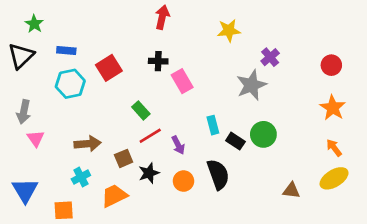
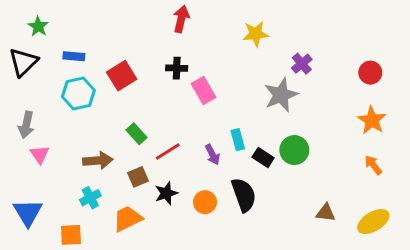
green rectangle: (141, 110) -> (136, 134), moved
purple arrow: (178, 145) -> (212, 155), moved
yellow ellipse: (334, 178) -> (373, 222), moved

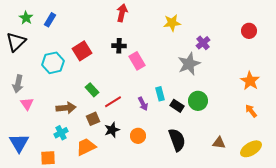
blue rectangle: (74, 56) -> (50, 20), moved, turned -64
red circle: (370, 73) -> (249, 31), moved
black semicircle: (244, 195) -> (177, 140), moved

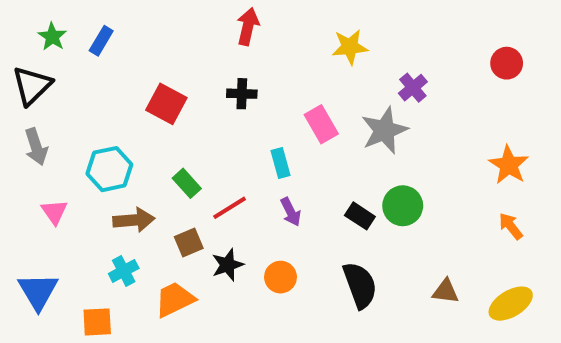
red square: (82, 51) -> (166, 104), turned -30
pink rectangle: (137, 61) -> (321, 124), moved
cyan hexagon: (53, 63) -> (109, 169), moved
gray arrow: (18, 84) -> (36, 147), moved, turned -30
cyan rectangle: (160, 94) -> (280, 163), moved

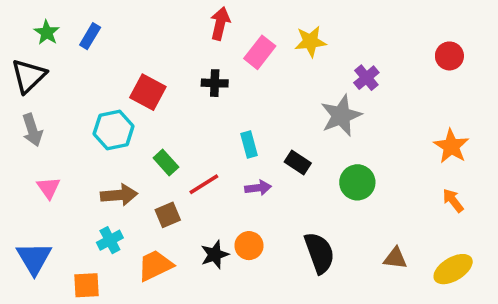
pink rectangle: (321, 124) -> (260, 52), moved, turned 68
cyan hexagon: (109, 169) -> (114, 130), moved
purple arrow: (291, 212) -> (258, 188), turned -70
black rectangle: (360, 216) -> (298, 163), moved
black star: (228, 265) -> (215, 255), moved

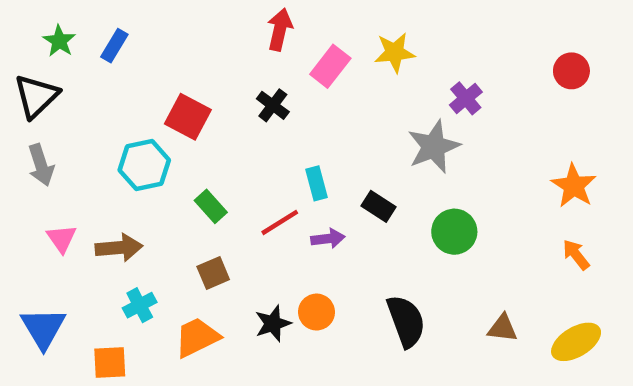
black cross: (215, 83) -> (273, 105), turned 35
red line: (204, 184) -> (280, 222), moved
brown arrow: (119, 195) -> (119, 248), moved

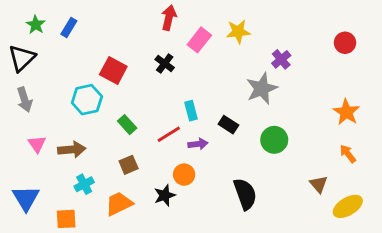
orange circle: (316, 312) -> (184, 175), moved
brown triangle: (503, 328) -> (319, 184), moved, turned 42

